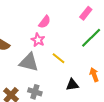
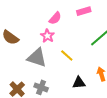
pink rectangle: (86, 13) -> (84, 11), moved, turned 32

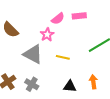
pink rectangle: (84, 11) -> (79, 16), moved
yellow line: (67, 55) -> (63, 57), turned -40

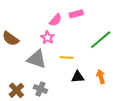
black triangle: (70, 86) -> (78, 77), moved

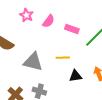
pink rectangle: (76, 14) -> (72, 29), moved, turned 40
pink star: (48, 38) -> (26, 15), moved

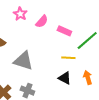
yellow line: (63, 58) -> (68, 58), moved
black triangle: (75, 76) -> (65, 78), turned 32

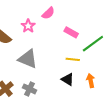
pink star: (20, 14) -> (28, 26), moved
pink semicircle: (42, 21) -> (48, 13), moved

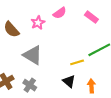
pink rectangle: (71, 32) -> (91, 17), moved
yellow line: (73, 59) -> (77, 62), turned -32

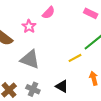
pink rectangle: (91, 17) -> (91, 13), moved
black triangle: (69, 81) -> (62, 86), moved

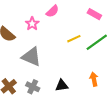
yellow line: (75, 58) -> (74, 39), moved
black triangle: (62, 86) -> (62, 85), turned -40

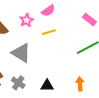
yellow line: (74, 39) -> (49, 32), moved

